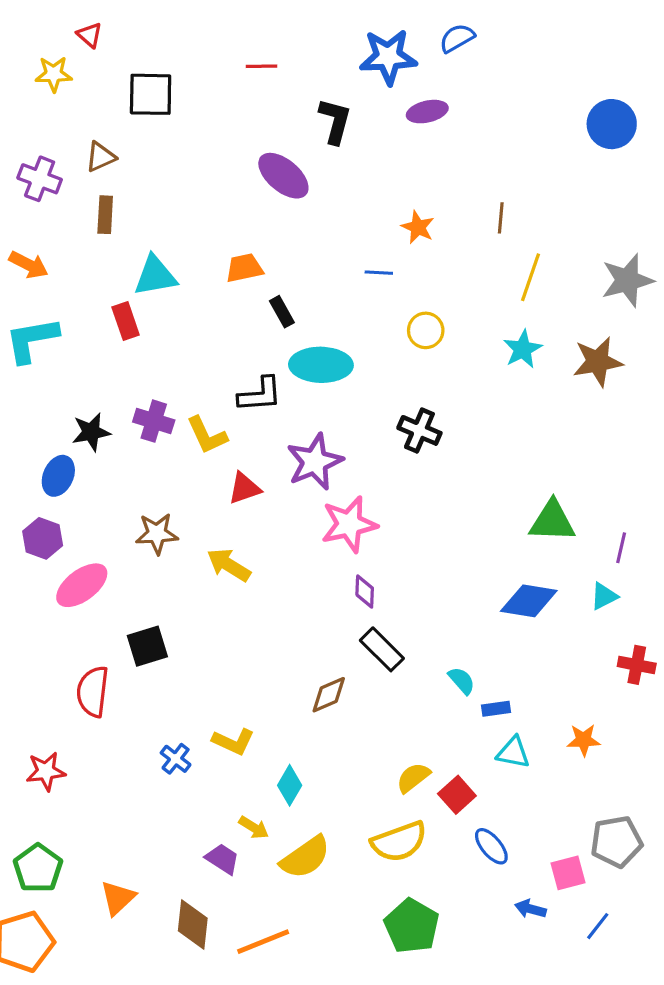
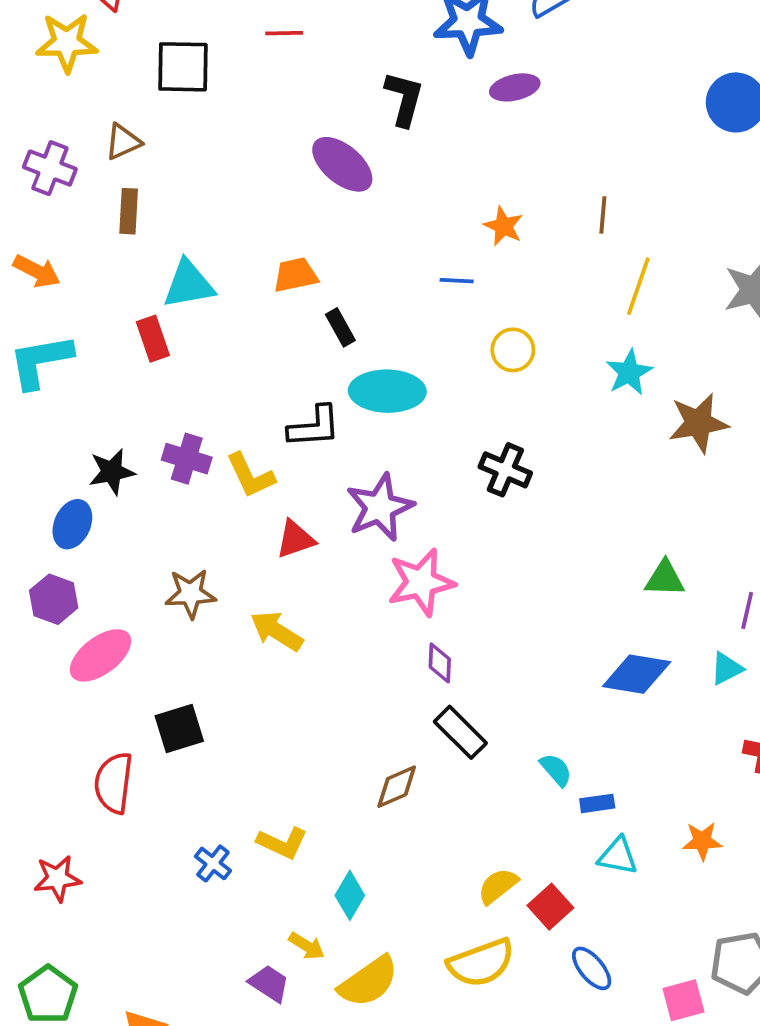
red line: (262, 66) -> (284, 33), moved
yellow star: (54, 74) -> (67, 42), size x1.4
brown star: (598, 362) -> (698, 423), moved
green triangle: (552, 521) -> (665, 579), size x0.7

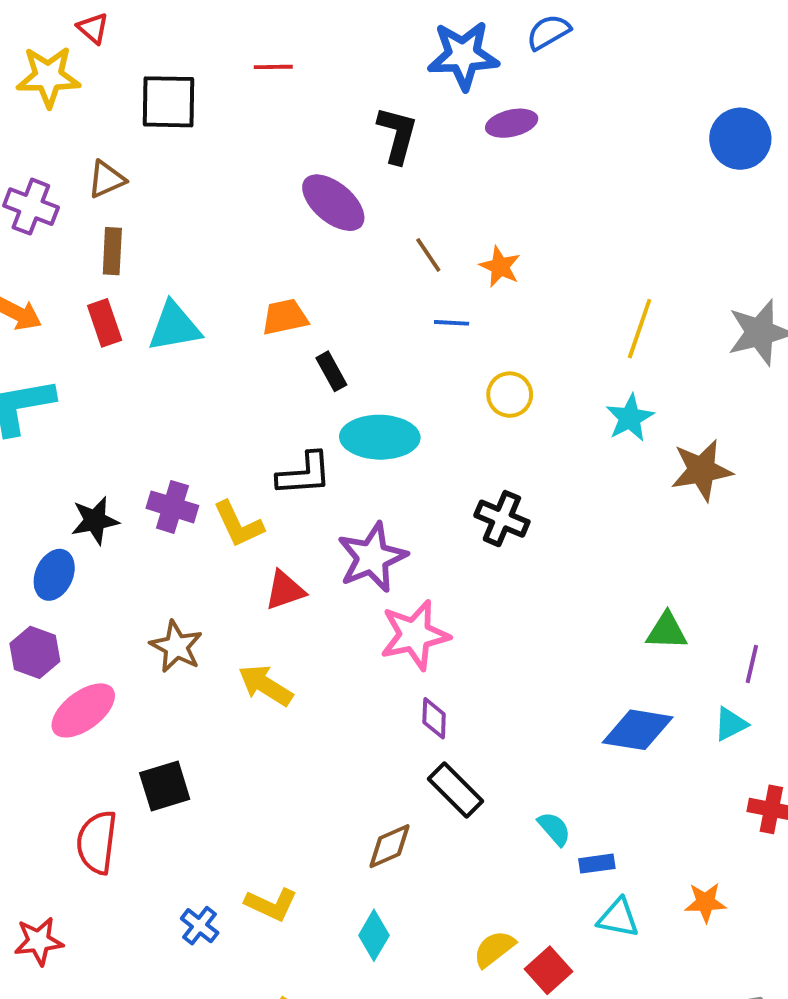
brown line: (603, 215) -> (428, 255), moved, turned -39
red rectangle: (153, 339) -> (105, 323), moved
brown star: (190, 594) -> (176, 647), turned 30
cyan diamond: (350, 895) -> (374, 935), moved

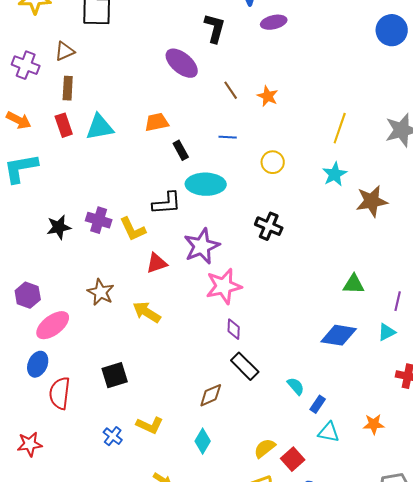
blue line: (452, 323) -> (228, 137), moved
blue ellipse: (54, 575) -> (38, 364), moved
black square: (165, 786) -> (115, 375), moved
blue rectangle: (597, 864) -> (318, 404), turned -48

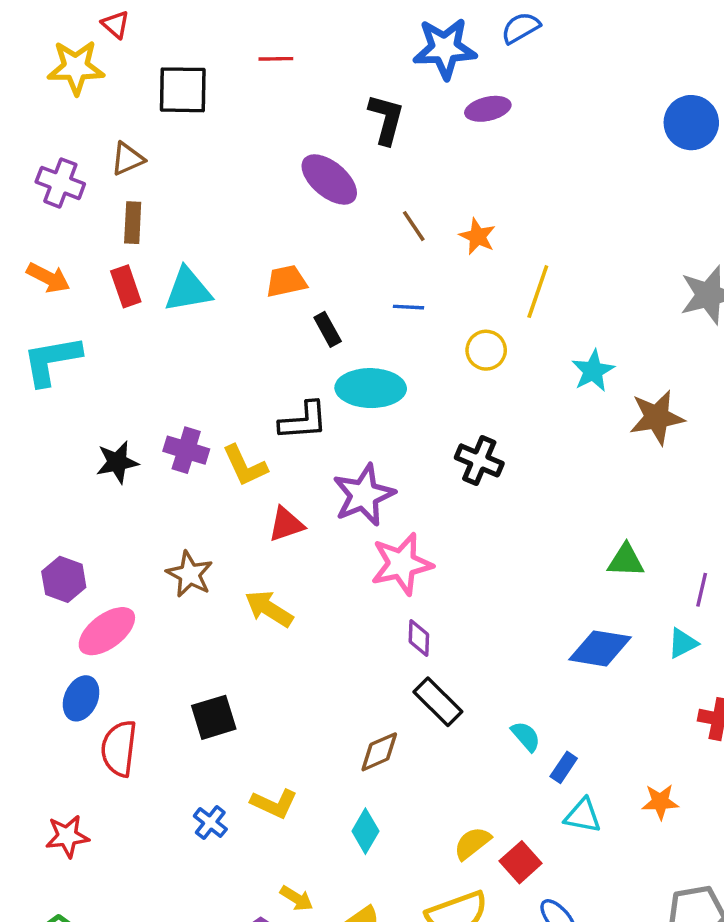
yellow line: (340, 128) -> (538, 292), moved

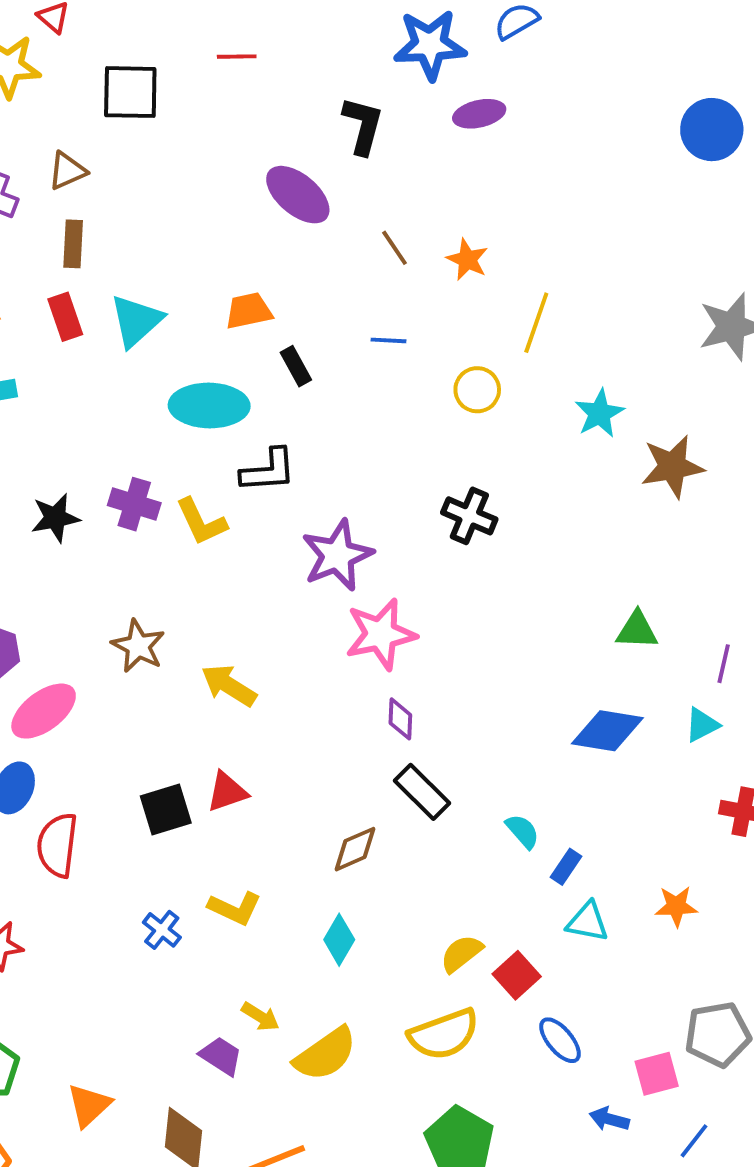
cyan triangle: (188, 290) -> (136, 321), turned -32
cyan ellipse: (371, 388) -> (209, 406), moved
red triangle: (286, 524) -> (227, 792), moved

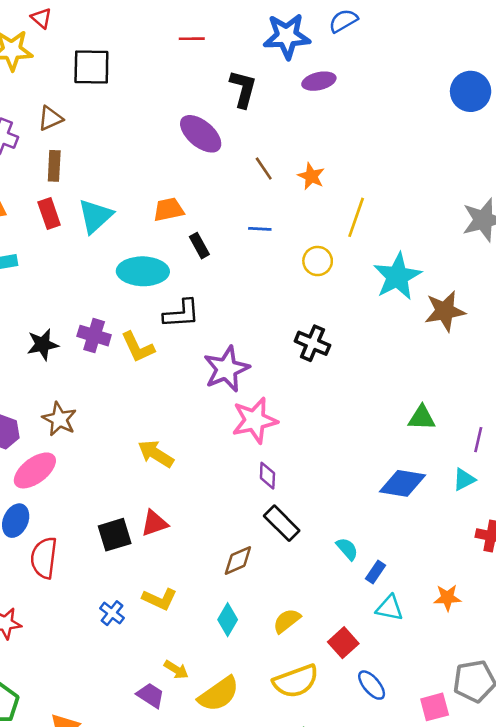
red line: (237, 57) -> (192, 39), moved
cyan star: (599, 413) -> (397, 276), size x1.5
brown star: (138, 646) -> (59, 419), moved
yellow semicircle: (461, 953) -> (287, 621), moved

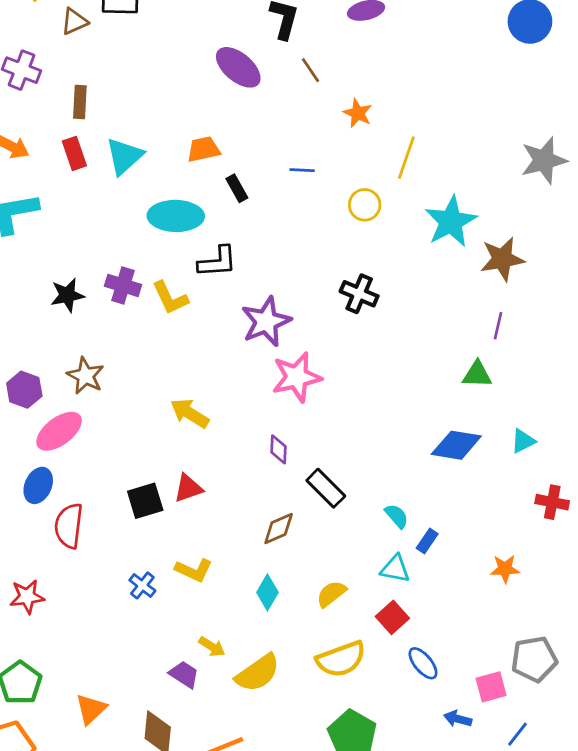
brown triangle: (50, 118) -> (74, 21), moved
brown line: (264, 168) -> (310, 70), moved
purple line: (478, 440) -> (498, 326), moved
purple diamond: (267, 476) -> (279, 449), moved
cyan triangle: (390, 608) -> (395, 569), moved

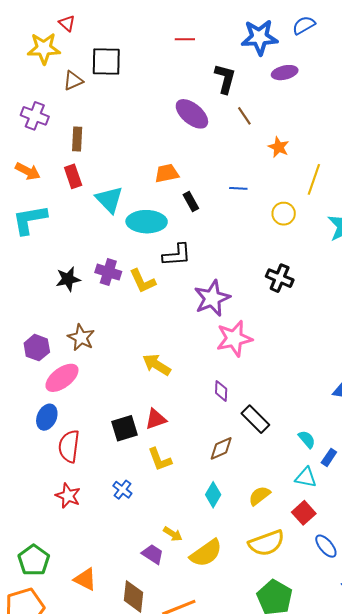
cyan triangle: (124, 156) -> (109, 199), moved, turned -32
yellow L-shape: (194, 570) -> (160, 459), moved, turned 44
red star: (27, 597) -> (68, 496), moved, turned 30
orange triangle: (91, 709) -> (85, 579), turned -50

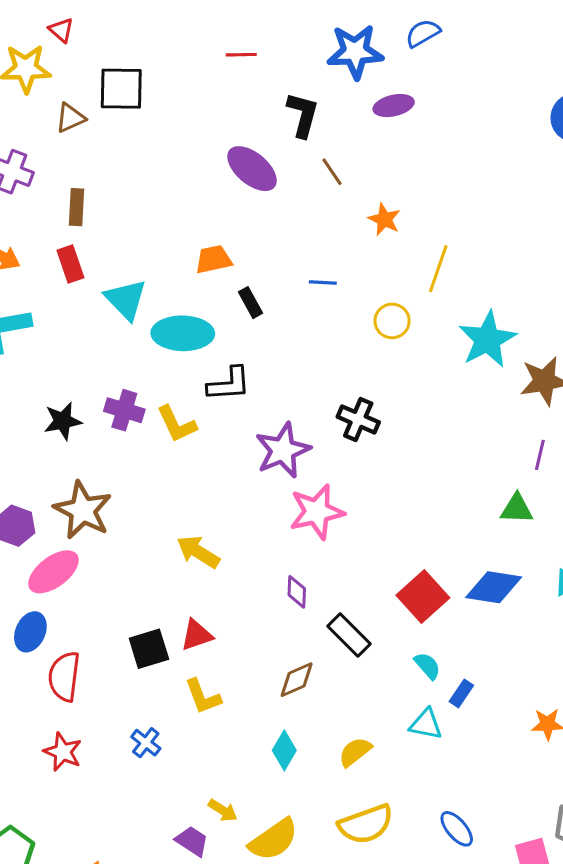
black cross: (280, 278) -> (358, 419), moved
brown star: (81, 338) -> (83, 510), size x1.4
red square: (304, 513) -> (423, 596), moved, size x1.4

